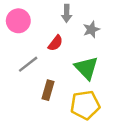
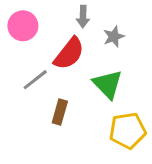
red semicircle: (55, 43) -> (69, 54), size x1.6
yellow pentagon: (85, 105) -> (128, 131), moved

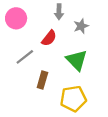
red semicircle: (69, 54) -> (49, 38), size x0.7
yellow pentagon: (128, 131) -> (73, 99), moved

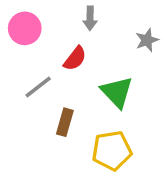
gray star: (81, 26) -> (147, 40), moved

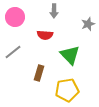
red semicircle: (75, 59) -> (45, 35), turned 56
gray line: (38, 87) -> (13, 52), moved

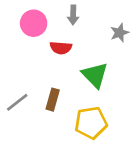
pink circle: (15, 17) -> (34, 23), moved
gray line: (13, 52) -> (17, 102), moved

